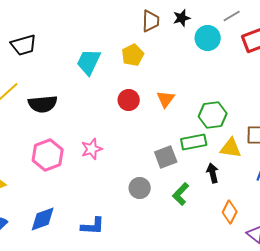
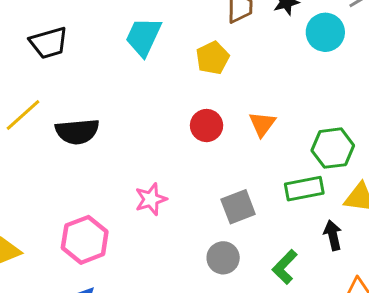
cyan trapezoid: (89, 62) -> (143, 37), moved
pink hexagon: (48, 155) -> (85, 240), moved
gray square: (166, 157) -> (238, 207), moved

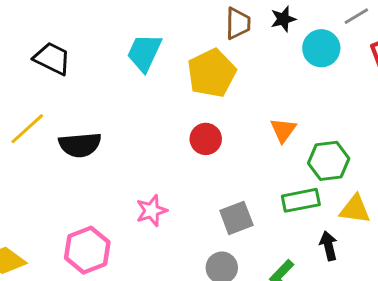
black trapezoid: (49, 43) -> (52, 58), turned -138
yellow pentagon: (213, 58) -> (212, 73), size x1.5
orange triangle: (262, 124) -> (283, 130), moved

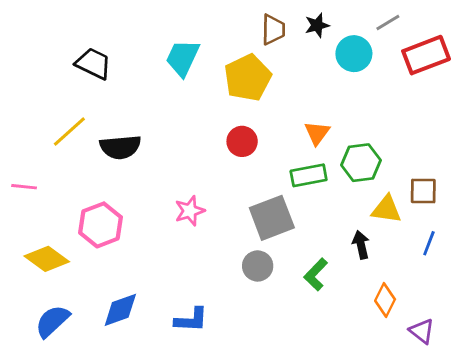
green rectangle: (301, 200) -> (309, 175), moved
gray square: (236, 218) -> (272, 218), size x1.4
pink hexagon: (87, 250) -> (101, 225), moved

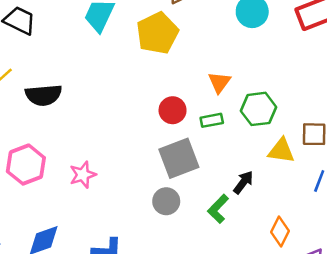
red circle: (242, 141) -> (173, 110), moved
green rectangle: (309, 175) -> (212, 120), size x0.7
pink star: (190, 211) -> (83, 175), moved
black arrow: (361, 245) -> (243, 182), moved, turned 50

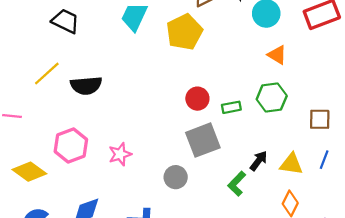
orange triangle: (219, 82) -> (277, 55), moved, turned -35
yellow triangle: (281, 151) -> (291, 164), moved
gray circle: (166, 201) -> (176, 177), moved

